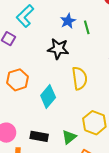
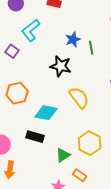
yellow semicircle: (80, 78) -> (79, 98), turned -35
cyan diamond: (48, 97) -> (46, 113), turned 55
black rectangle: (39, 136) -> (35, 137), moved

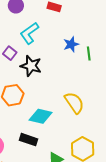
black star: (61, 66) -> (31, 66), moved

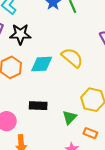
cyan diamond: (41, 116) -> (42, 64), moved

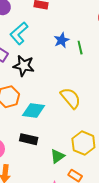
cyan diamond: (42, 64) -> (34, 110), moved

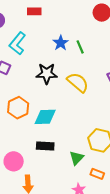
black star: (24, 66) -> (47, 74), moved
yellow semicircle: (71, 98) -> (78, 82), moved

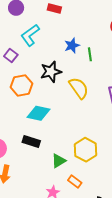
black star: (47, 74) -> (51, 72), turned -30
orange hexagon: (18, 108) -> (21, 85), moved

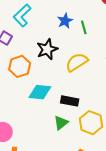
yellow semicircle: (79, 88) -> (77, 62), turned -80
black rectangle: (31, 142) -> (70, 101), moved
green triangle: (59, 161) -> (61, 123), moved

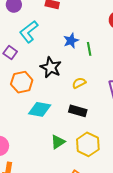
black star: (47, 49) -> (51, 67), turned -30
yellow semicircle: (77, 62) -> (79, 83), size x0.6
black rectangle: (70, 101) -> (78, 111), moved

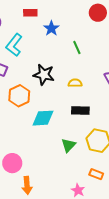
blue star: (71, 41) -> (51, 28), moved
yellow semicircle: (79, 83) -> (75, 83), turned 40

